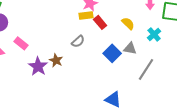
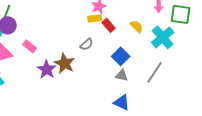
cyan cross: (154, 34) -> (163, 37), size x1.6
gray triangle: (130, 48) -> (122, 75), moved
brown star: (56, 60) -> (65, 63), size x1.5

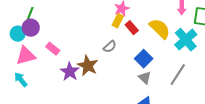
yellow rectangle: (95, 18) -> (118, 21), turned -56
yellow semicircle: (137, 26) -> (160, 29), size x1.6
gray triangle: (122, 75) -> (145, 78), turned 32

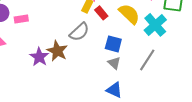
gray semicircle: (110, 47) -> (79, 32), size x1.5
pink rectangle: (53, 49) -> (21, 19), moved, turned -48
blue square: (144, 59) -> (113, 44), turned -30

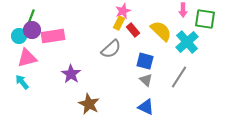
pink rectangle: (21, 19) -> (53, 36), size x1.6
brown star: (57, 51) -> (89, 104), moved

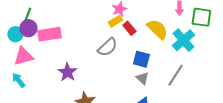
yellow rectangle: (119, 23) -> (115, 21), turned 32

